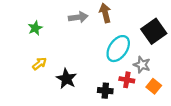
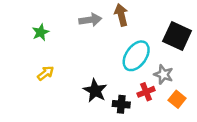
black square: (154, 31) -> (177, 36), turned -30
black star: (66, 79) -> (95, 91), moved
red cross: (127, 80) -> (146, 92), turned -32

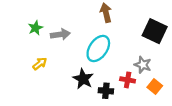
gray arrow: (90, 20) -> (60, 34), moved
cyan ellipse: (136, 56) -> (98, 48), moved
red cross: (146, 92) -> (128, 80), turned 32

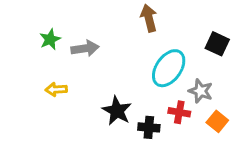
black square: (155, 31) -> (217, 44), size x0.7
cyan ellipse: (98, 48) -> (169, 68), moved
yellow arrow: (40, 64) -> (56, 89), turned -144

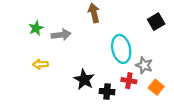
brown arrow: (149, 18) -> (94, 13), moved
black square: (217, 44) -> (156, 22), moved, turned 35
cyan ellipse: (169, 68) -> (121, 49), turned -48

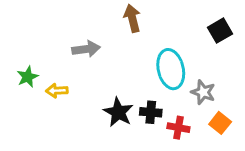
green star: (36, 28) -> (28, 77), moved
red cross: (129, 81) -> (178, 128), moved
black cross: (107, 92) -> (151, 112), moved

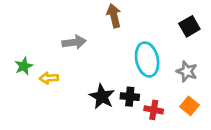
gray star: (203, 92) -> (187, 71), moved

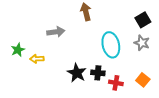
gray star: (187, 71) -> (142, 43), moved

